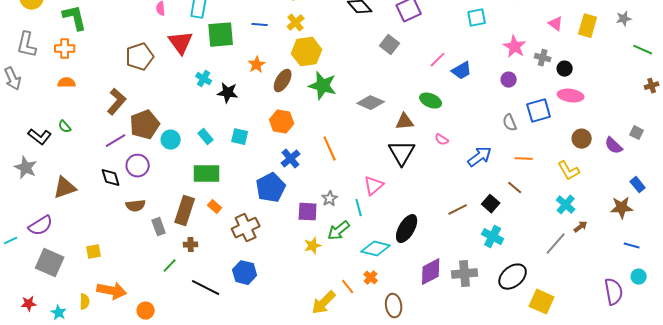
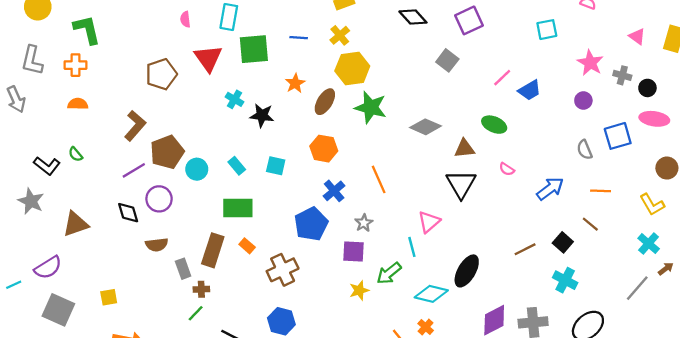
gray star: (330, 199) -> (364, 223), moved
brown cross: (191, 245) -> (201, 289), moved

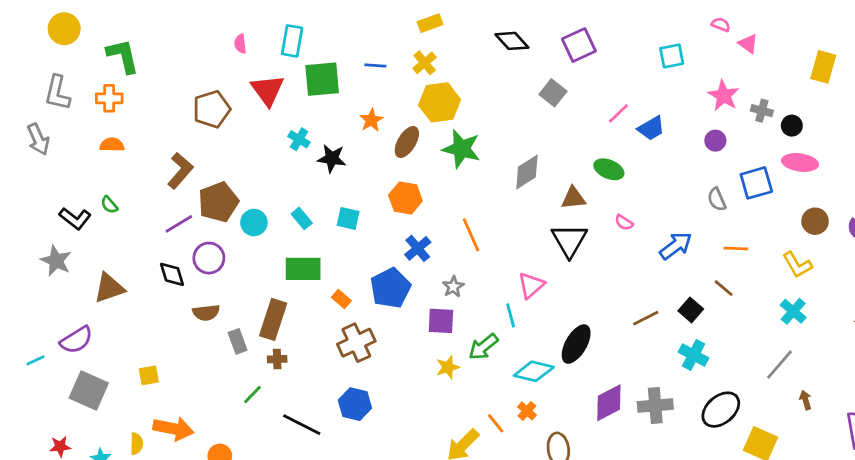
pink triangle: (637, 36) -> (748, 44), moved
gray diamond: (426, 127) -> (527, 172), turned -56
orange rectangle: (247, 246) -> (341, 299), moved
brown arrow: (666, 269) -> (805, 400), moved, turned -70
brown cross: (201, 289) -> (277, 359), moved

